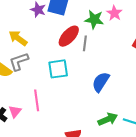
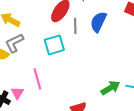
gray line: (85, 43) -> (75, 26), moved
blue semicircle: (101, 82) -> (98, 22), moved

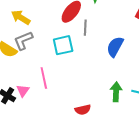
blue semicircle: (98, 22) -> (115, 47), moved
green arrow: (110, 88) -> (116, 92), turned -60

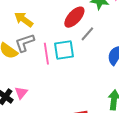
gray line: (85, 28) -> (87, 34), turned 35
pink line: (44, 78) -> (46, 54), moved

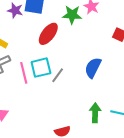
gray line: (87, 34) -> (58, 75), moved

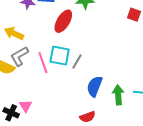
cyan square: (41, 68) -> (60, 56), turned 30
blue semicircle: (93, 68) -> (95, 86), moved

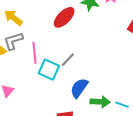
cyan square: (60, 56) -> (49, 70), moved
green arrow: (118, 95) -> (100, 102), turned 84

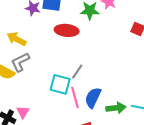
red ellipse: (64, 17) -> (67, 30), turned 60
pink line: (35, 53) -> (75, 97), moved

